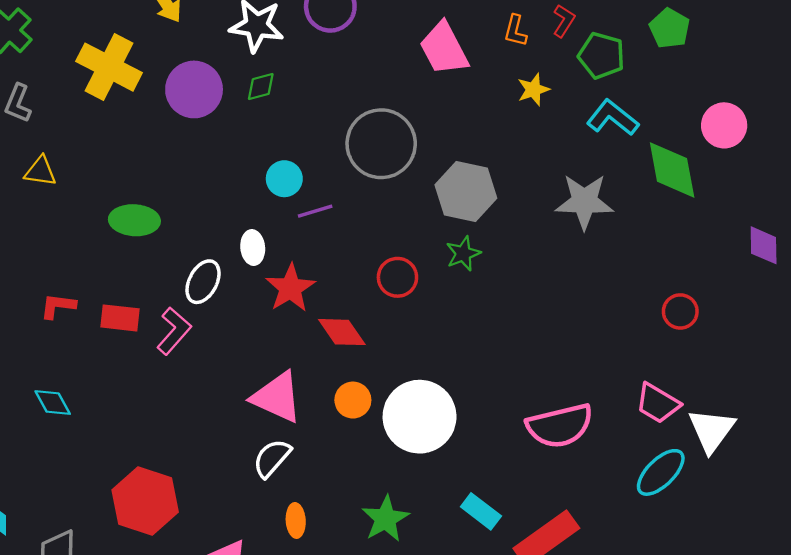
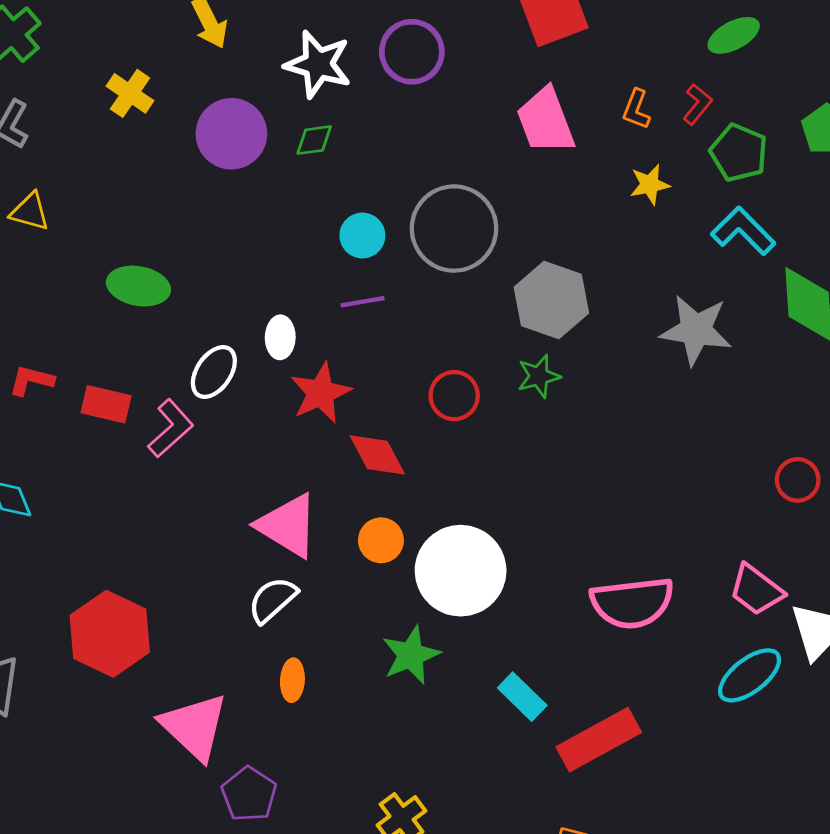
yellow cross: (109, 67) -> (130, 93), size x0.6
cyan circle: (284, 179) -> (362, 236), moved
green star: (385, 519) -> (411, 655), moved

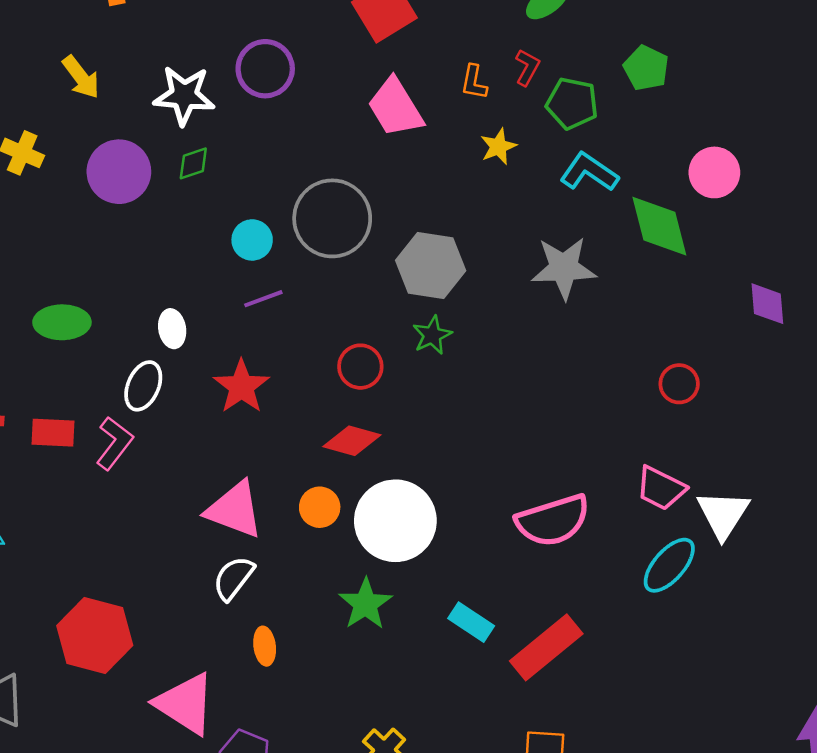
white ellipse: (280, 337) -> (172, 329), moved
red diamond: (377, 455) -> (352, 441), moved, turned -36

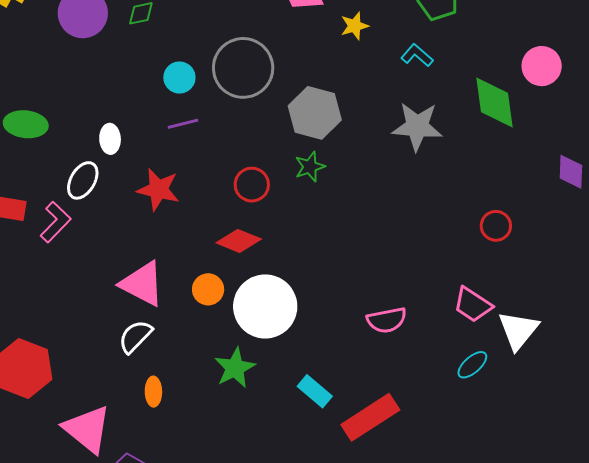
yellow star: (498, 147) -> (355, 26), moved
cyan L-shape: (589, 172) -> (417, 55), moved, size x0.7
red star: (241, 387) -> (158, 190), turned -30
pink semicircle: (553, 520) -> (387, 320), size x0.7
cyan ellipse: (669, 565) -> (472, 365), size x0.7

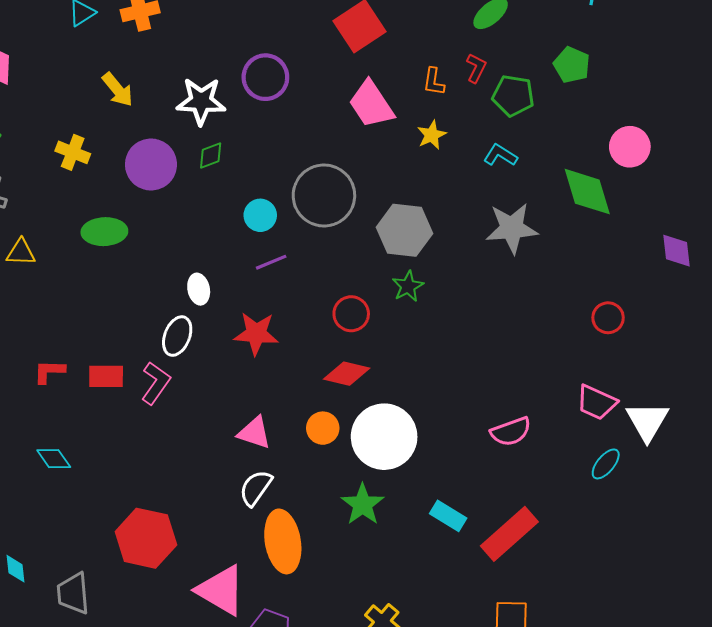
green ellipse: (26, 124) -> (104, 232), moved
pink triangle: (142, 284) -> (254, 433), size x0.7
orange ellipse: (153, 392) -> (283, 541), size x2.0

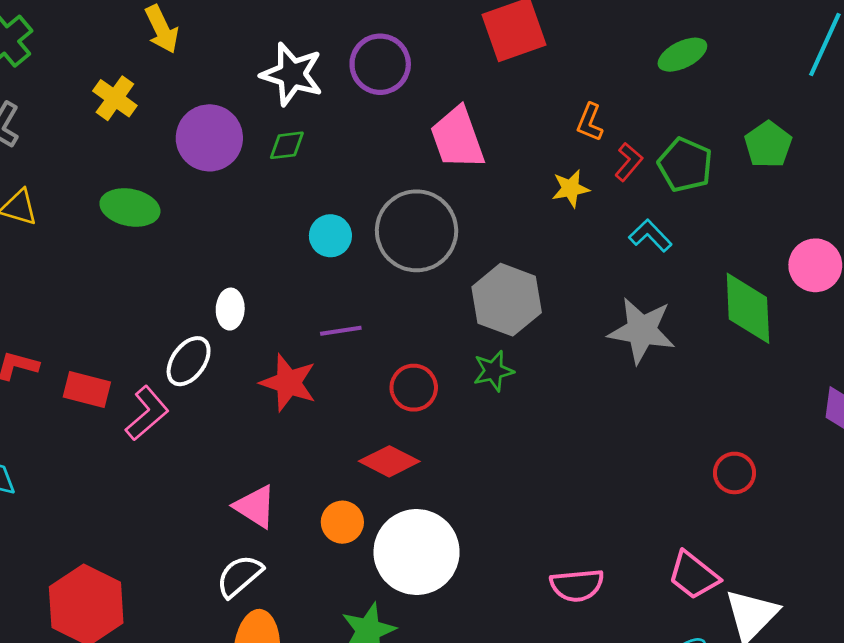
red L-shape: (476, 68) -> (629, 162), moved
yellow arrow: (118, 90) -> (162, 29), moved
pink trapezoid: (371, 104) -> (457, 138), moved
purple line: (271, 262) -> (341, 331), moved

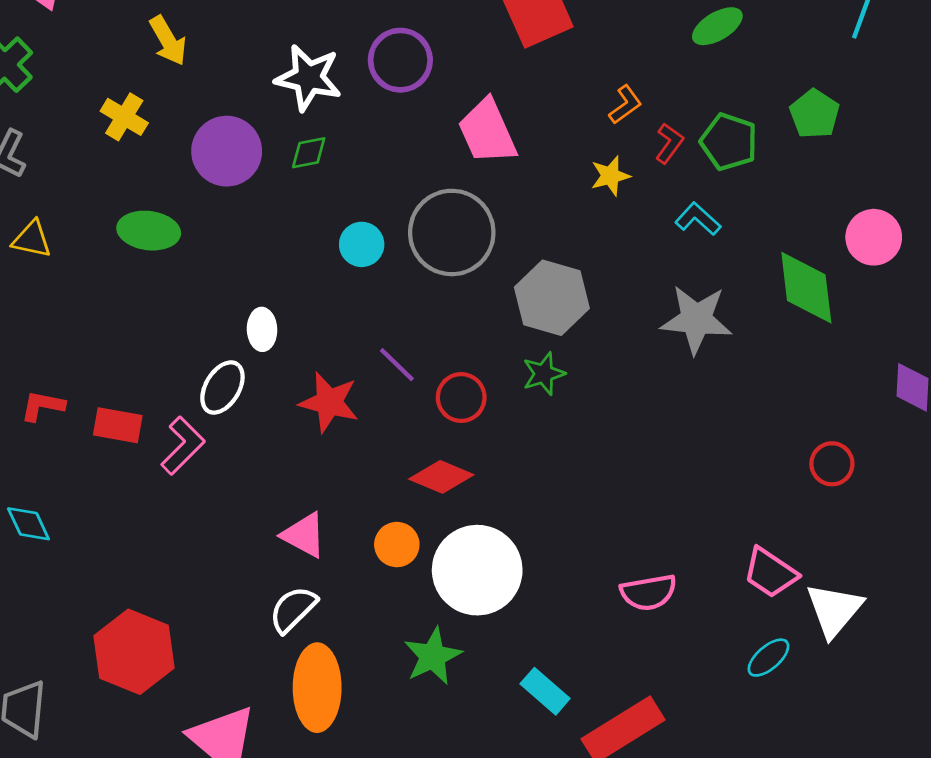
orange L-shape: (590, 122) -> (625, 105), turned -144
purple line: (341, 331) -> (397, 365), moved, turned 57
red circle: (735, 473) -> (832, 464), moved

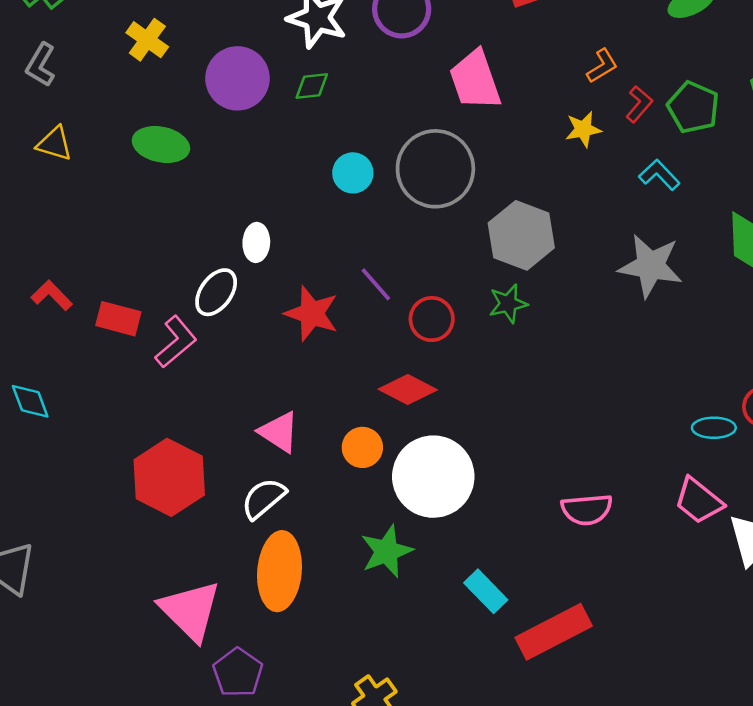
red L-shape: (43, 406) -> (52, 295), turned 30
red hexagon: (134, 652) -> (169, 477), moved
cyan ellipse: (768, 658) -> (714, 428), moved, turned 36

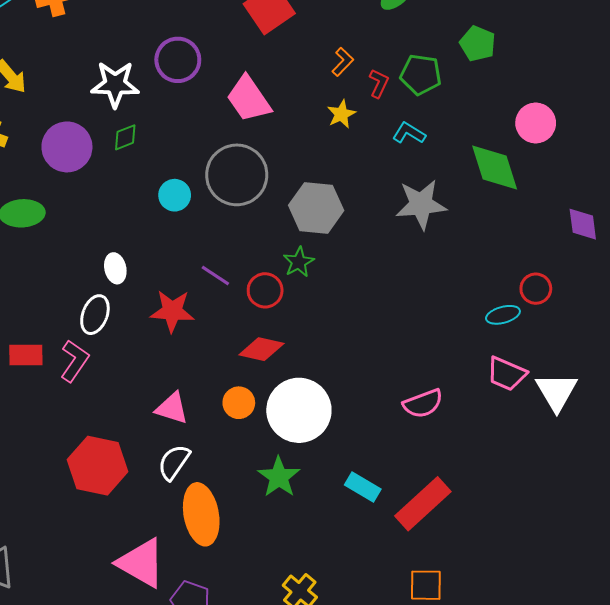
green star: (508, 304) -> (299, 262), moved

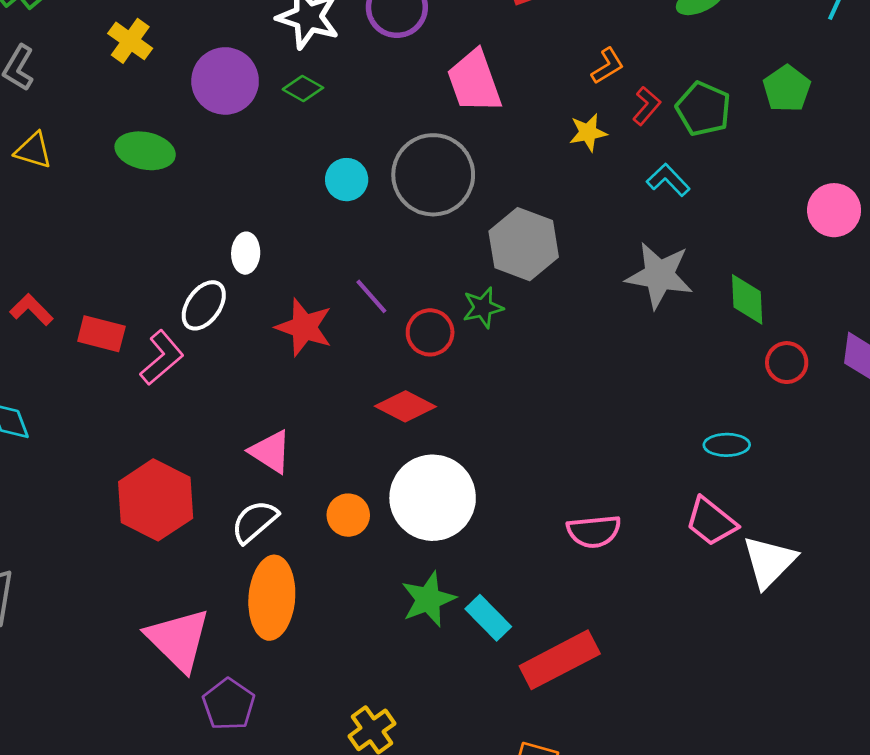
green diamond: (125, 137) -> (303, 89), turned 36
green diamond: (495, 167) -> (747, 299), moved, size x0.7
red circle: (536, 289) -> (787, 363), moved
orange circle: (239, 403) -> (348, 515), moved
green star: (279, 477) -> (428, 599), moved

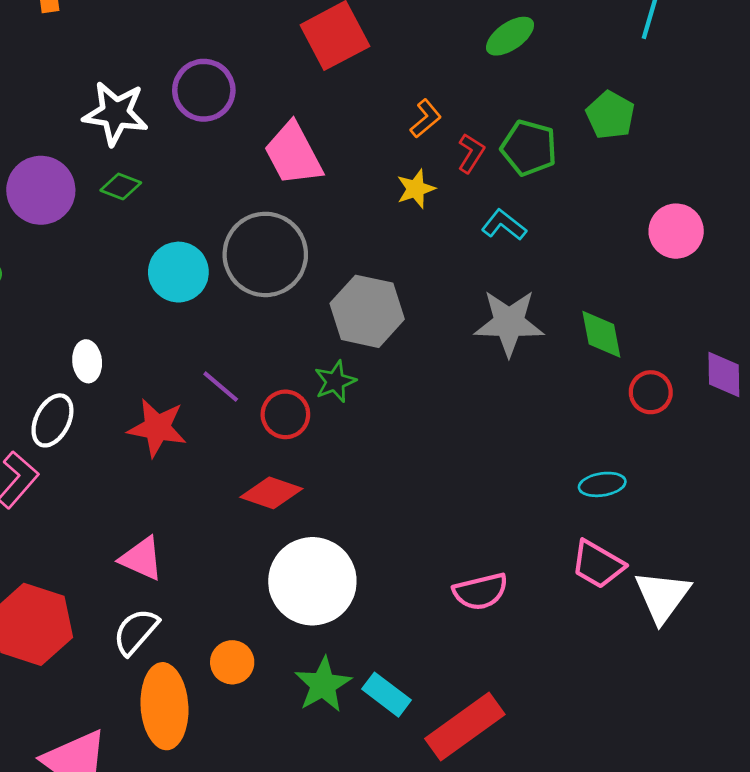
cyan circle: (347, 180) -> (178, 272), size x1.4
orange circle: (348, 515) -> (232, 662), moved

